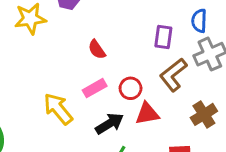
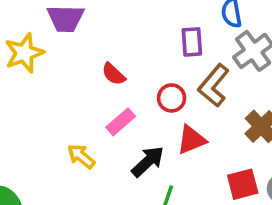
red circle: (131, 88) -> (172, 98), moved
yellow arrow: (58, 109) -> (81, 156), size x0.7

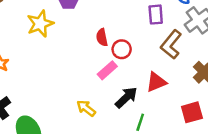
red semicircle: (114, 74) -> (102, 37), turned 36
red circle: (172, 98) -> (122, 49), moved
yellow arrow: (81, 156) -> (86, 108), moved

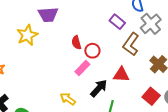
purple rectangle: (156, 15) -> (117, 22), turned -42
red triangle: (156, 82) -> (121, 75), turned 30
red square: (192, 112) -> (151, 96), turned -30

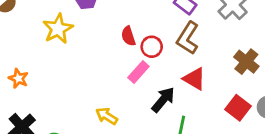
brown L-shape: (131, 44) -> (188, 38), moved
red triangle: (121, 75) -> (194, 79), turned 30
yellow arrow: (68, 99) -> (107, 116), moved

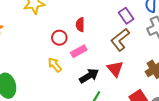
red circle: (152, 47) -> (59, 38), moved
yellow arrow: (107, 116) -> (55, 65), moved

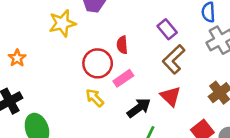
purple rectangle: (126, 16) -> (167, 29), moved
red circle: (59, 38) -> (98, 63), size x1.5

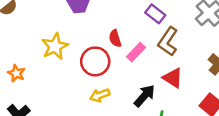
yellow star: (62, 23) -> (55, 46), moved
pink rectangle: (123, 78) -> (136, 52), moved
yellow arrow: (95, 98) -> (100, 95), turned -54

